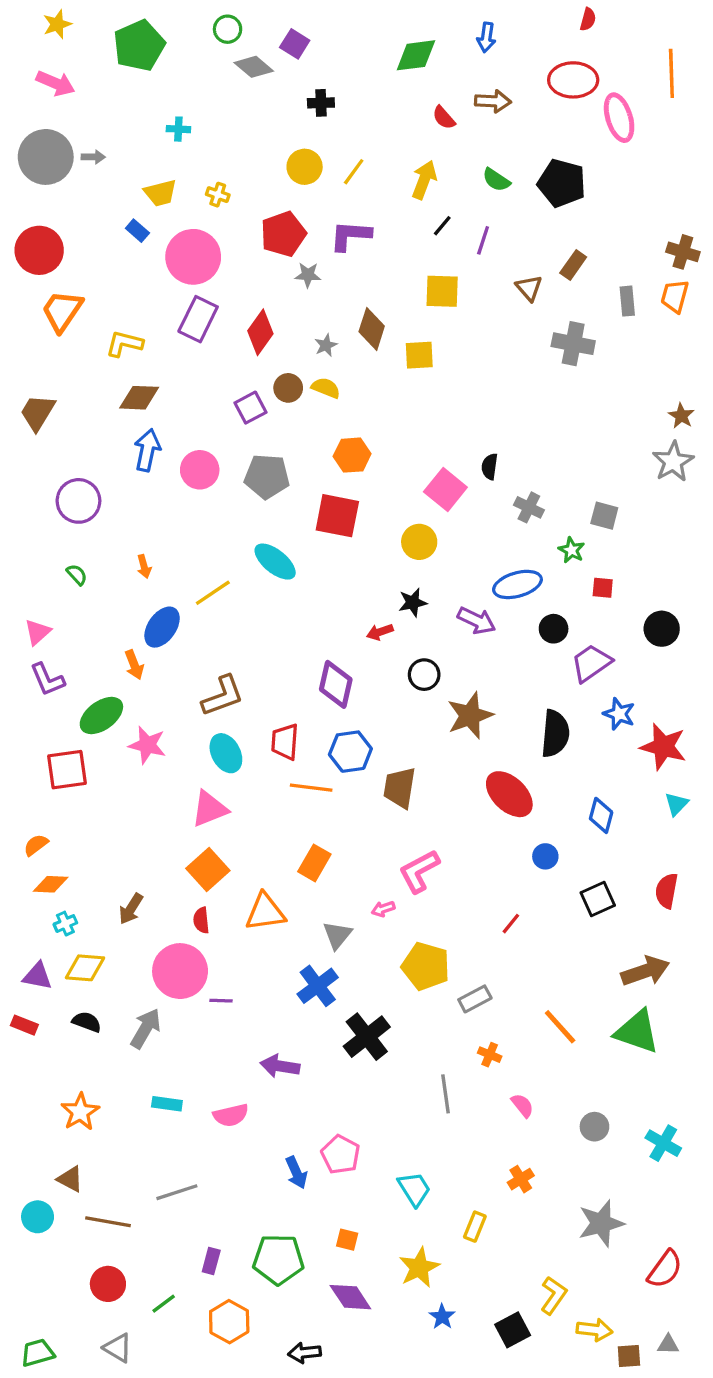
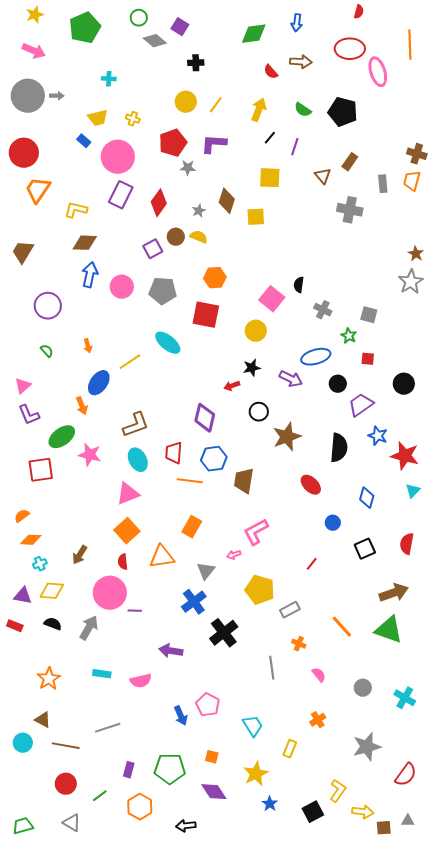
red ellipse: (509, 794) -> (311, 485), size x0.7

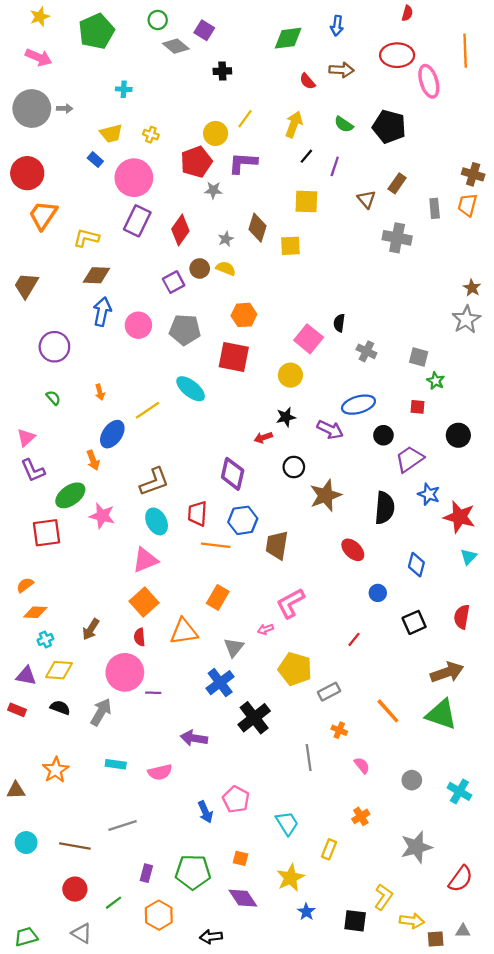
yellow circle: (186, 102) -> (216, 133), moved
green star: (349, 336) -> (436, 381), moved
brown triangle: (43, 720) -> (16, 790), moved, turned -30
black square: (313, 812) -> (355, 921), turned 35

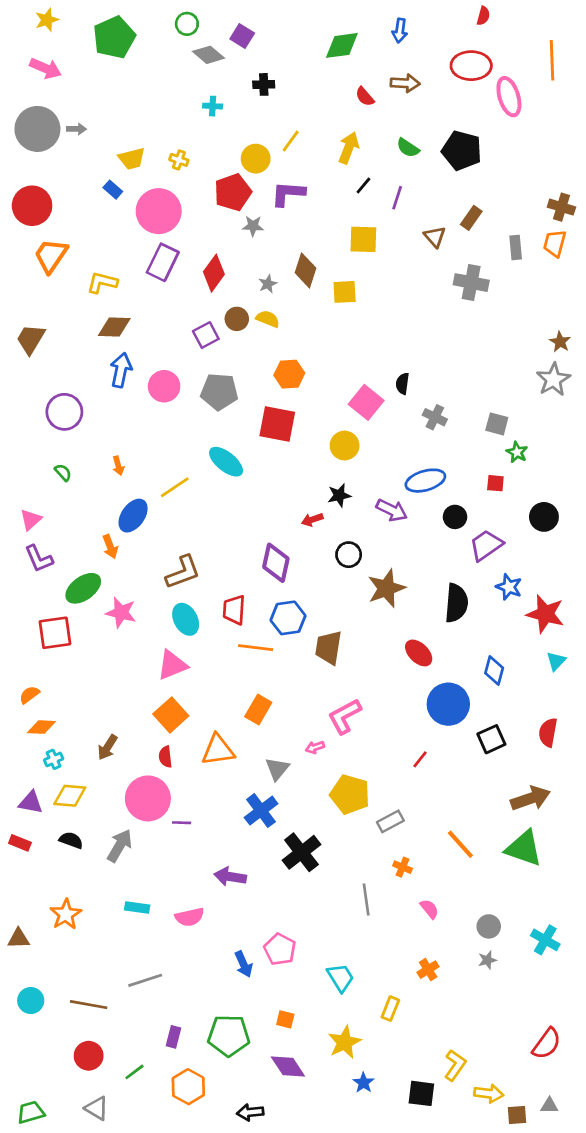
cyan cross: (124, 89) -> (213, 106), moved
blue circle: (378, 593) -> (448, 704), size x2.0
gray star: (416, 847) -> (487, 960), moved, size x0.5

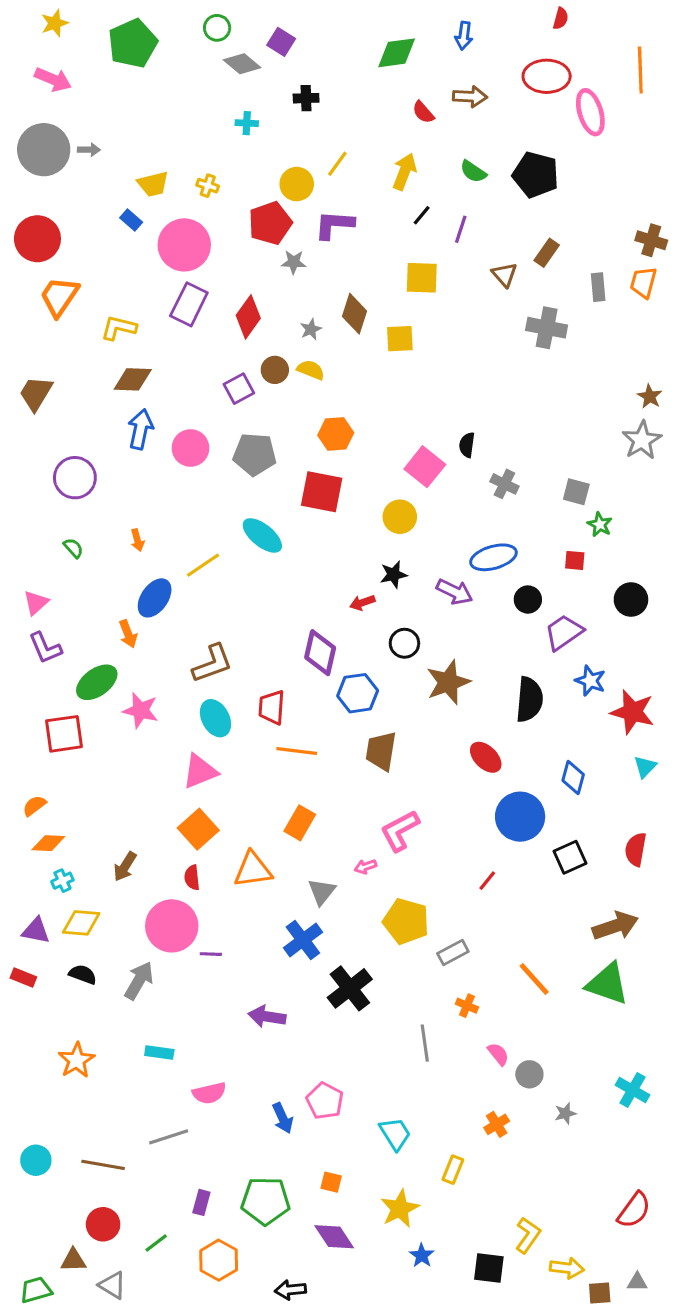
blue hexagon: (288, 618) -> (358, 693), moved
pink semicircle: (190, 917) -> (209, 1093), moved
gray circle: (489, 926) -> (529, 1074), moved
brown triangle: (19, 939) -> (73, 1260), moved

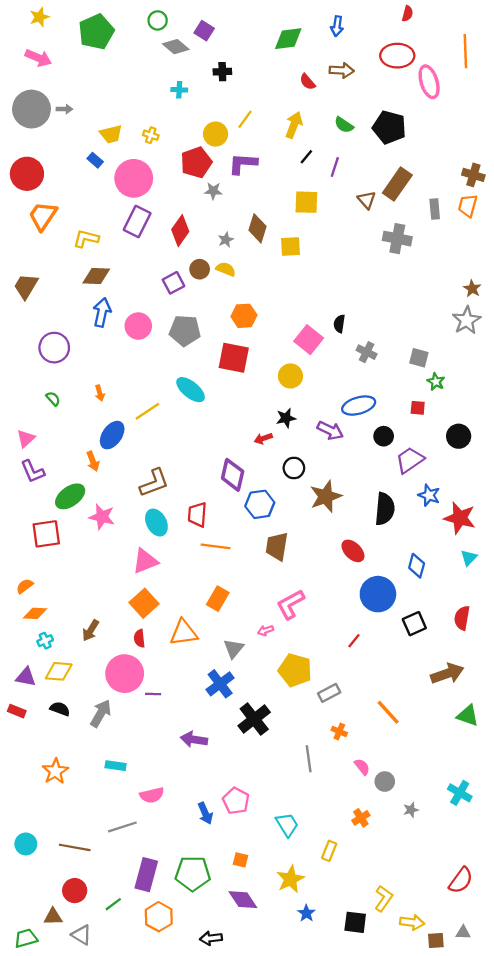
brown rectangle: (547, 253) -> (397, 184), size x1.6
green triangle: (608, 984) -> (468, 716), moved, size x0.7
purple rectangle: (201, 1202) -> (146, 875), size x1.8

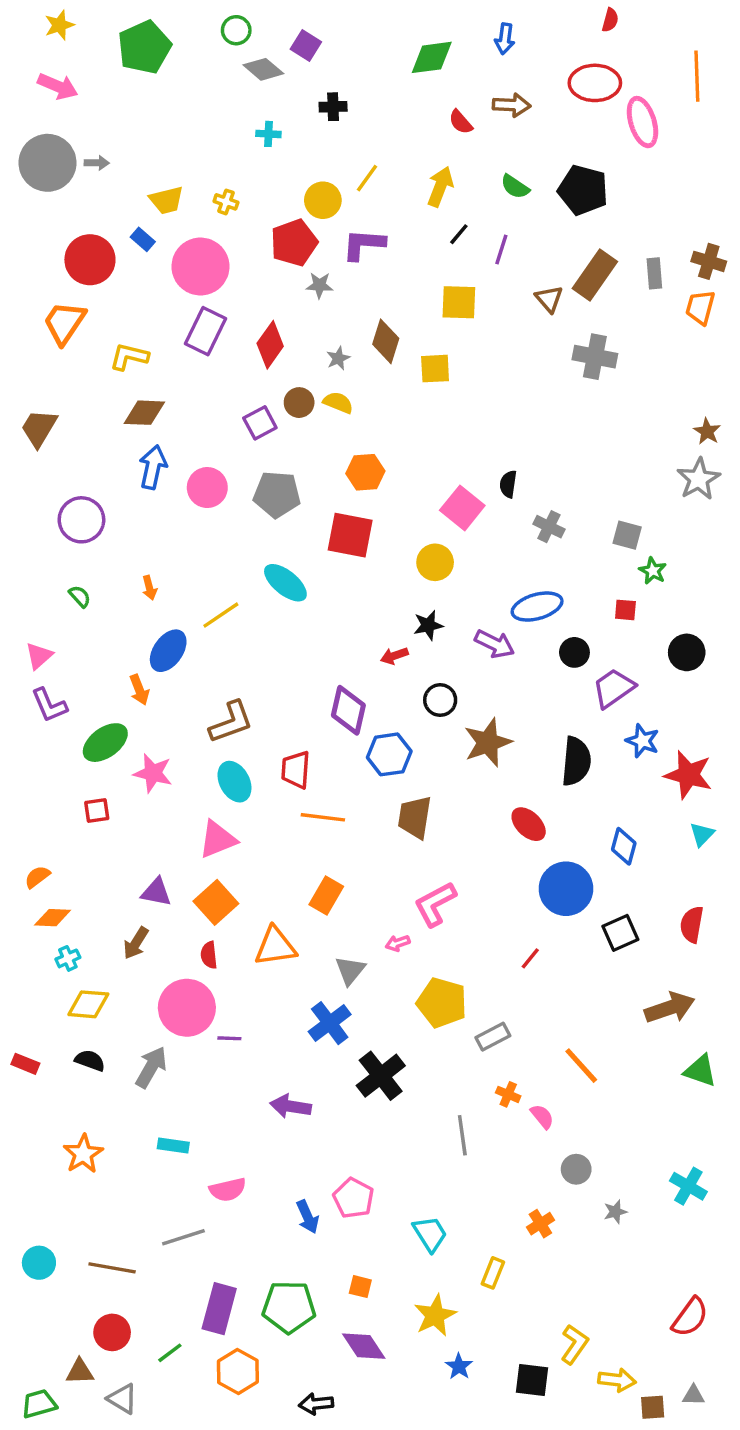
red circle: (27, 174) -> (90, 260), moved
gray rectangle: (435, 209) -> (654, 273), moved
red square: (46, 534) -> (97, 811), moved, size x0.6
purple triangle: (26, 677) -> (156, 892), moved
pink semicircle: (362, 767) -> (542, 1117), moved

